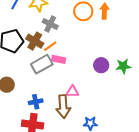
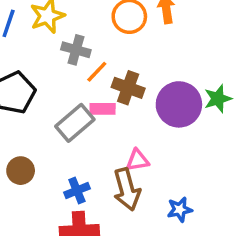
brown cross: (35, 41) -> (128, 88), moved
orange line: (50, 46) -> (97, 72), moved
purple circle: (101, 65) -> (179, 104), size x1.6

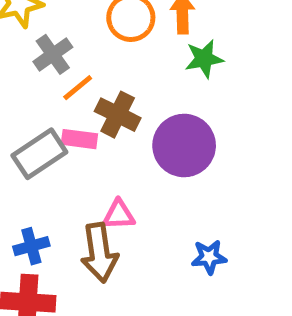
gray cross: (76, 50) -> (53, 54), turned 32
green star: (218, 99) -> (204, 59), moved
blue star: (180, 210) -> (209, 257), moved

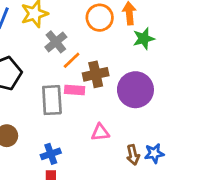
brown cross: (118, 115) -> (96, 74), turned -35
gray rectangle: (39, 154) -> (52, 100), turned -56
brown arrow: (99, 253) -> (133, 155), moved, size x0.6

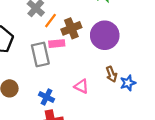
pink triangle: (100, 132) -> (81, 86), moved, turned 42
blue cross: (51, 154) -> (47, 97), turned -35
brown arrow: (133, 155) -> (111, 74), moved

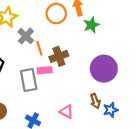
orange line: (51, 21) -> (39, 48), turned -56
purple circle: (105, 35) -> (104, 69), moved

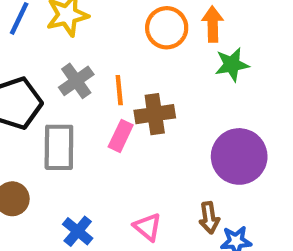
gray cross: (26, 36) -> (76, 81), moved
pink rectangle: (45, 70) -> (121, 136), turned -72
gray rectangle: (29, 80) -> (59, 147), moved

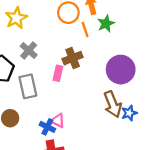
orange line: (119, 90) -> (85, 29), moved
brown arrow: (209, 218) -> (113, 104), size x1.6
pink triangle: (148, 227) -> (58, 121), moved

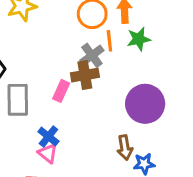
gray cross: (29, 50) -> (92, 55), moved
brown arrow: (113, 104) -> (125, 147), size x0.7
blue cross: (47, 127) -> (48, 136), moved

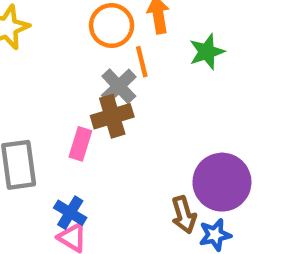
green star: (139, 39) -> (207, 52), moved
purple circle: (145, 104) -> (222, 182), moved

